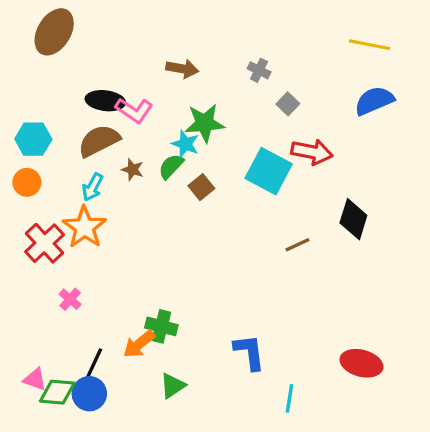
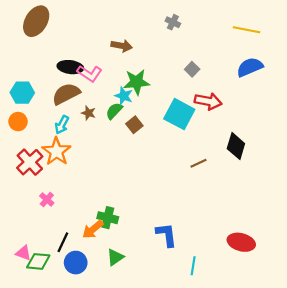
gray cross: (259, 70) -> (173, 22), moved
blue circle: (89, 394) -> (76, 263), moved

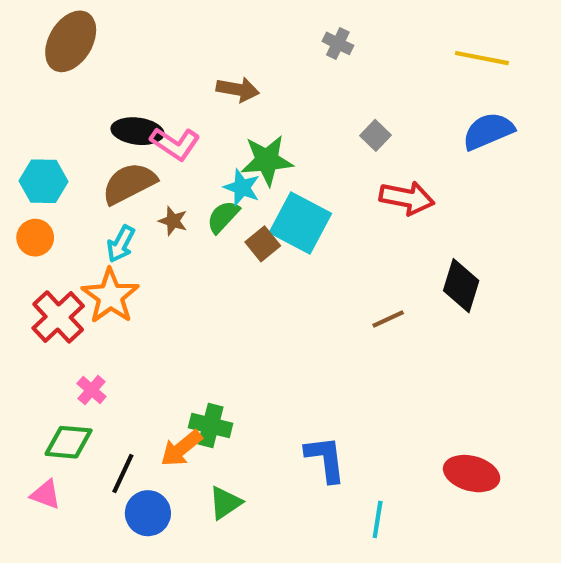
cyan square: (179, 114) -> (300, 223), moved
green diamond: (38, 261) -> (69, 442), moved

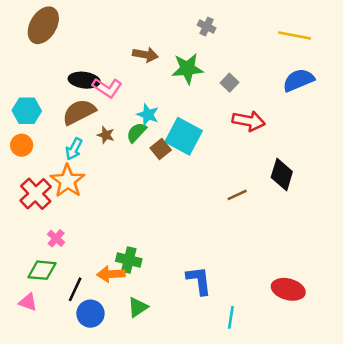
green star: (267, 160) -> (187, 69), moved
orange arrow: (181, 448) -> (111, 274), turned 36

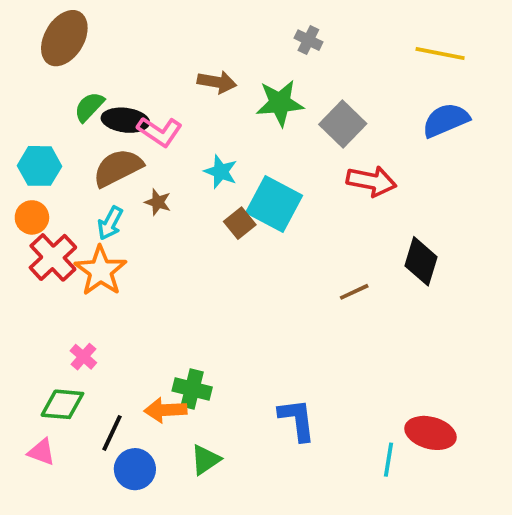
gray square: (230, 83) -> (343, 124), size x1.6
green semicircle: (136, 132) -> (89, 107), moved
red cross: (36, 194) -> (53, 257), moved
cyan line: (231, 317) -> (389, 460), moved

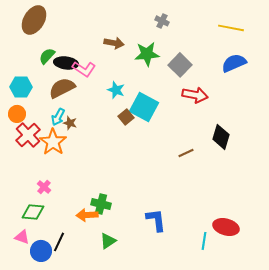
brown star: (158, 202) -> (70, 123), moved
black line: (112, 433) -> (59, 242), moved
blue circle: (135, 469) -> (41, 251), moved

